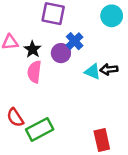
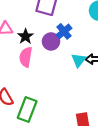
cyan triangle: (93, 72) -> (79, 60), turned 42
green rectangle: (40, 129) -> (27, 109), turned -45

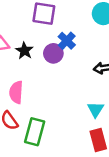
pink semicircle: (26, 57) -> (16, 92), moved
cyan triangle: (79, 60) -> (96, 109), moved

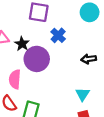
purple circle: (53, 53) -> (37, 59), moved, size x1.5

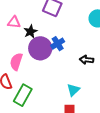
blue cross: (58, 35) -> (58, 44), moved

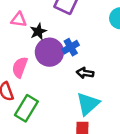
black arrow: (87, 60) -> (85, 73), moved
cyan triangle: (73, 90) -> (88, 104), size x1.5

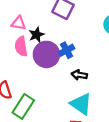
pink semicircle: (20, 67) -> (21, 46), moved, turned -30
cyan triangle: (88, 104) -> (81, 104), turned -45

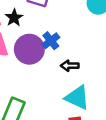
black star: (36, 35) -> (14, 18), moved

